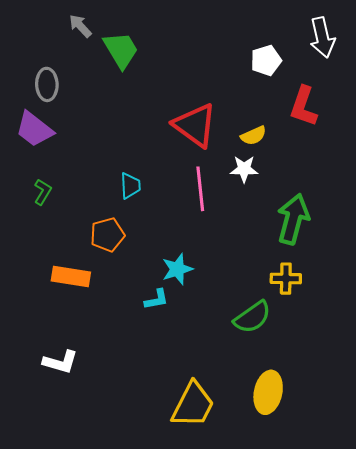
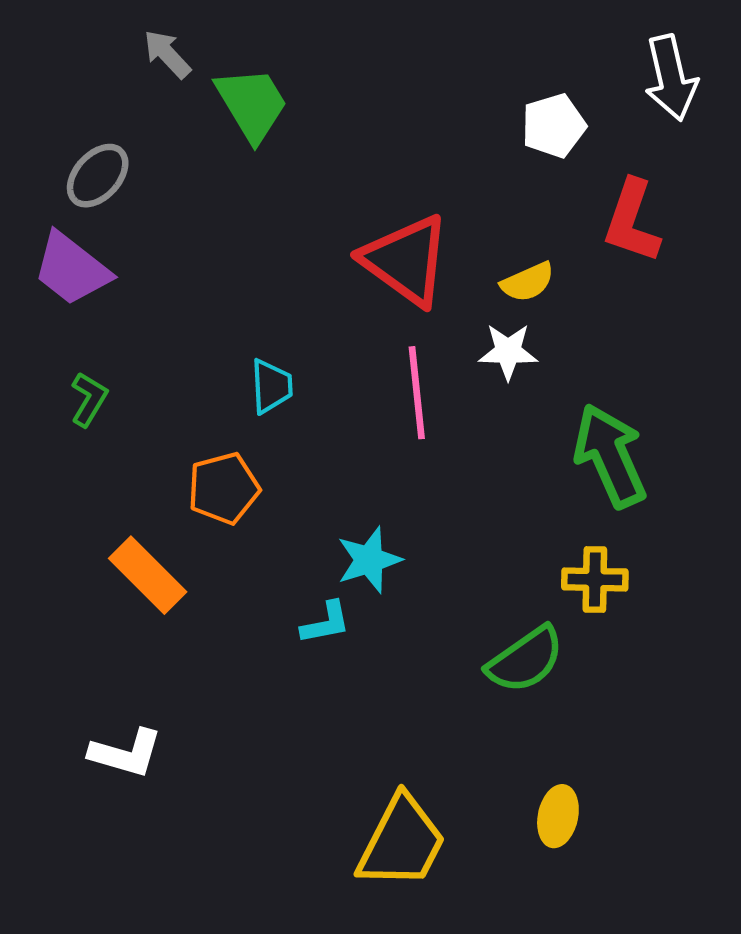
gray ellipse: (47, 84) -> (98, 176), turned 44
green arrow: (293, 219) -> (610, 456), turned -39
orange rectangle: (71, 276) -> (148, 575), turned 36
yellow ellipse: (268, 392) -> (558, 816), size x0.7

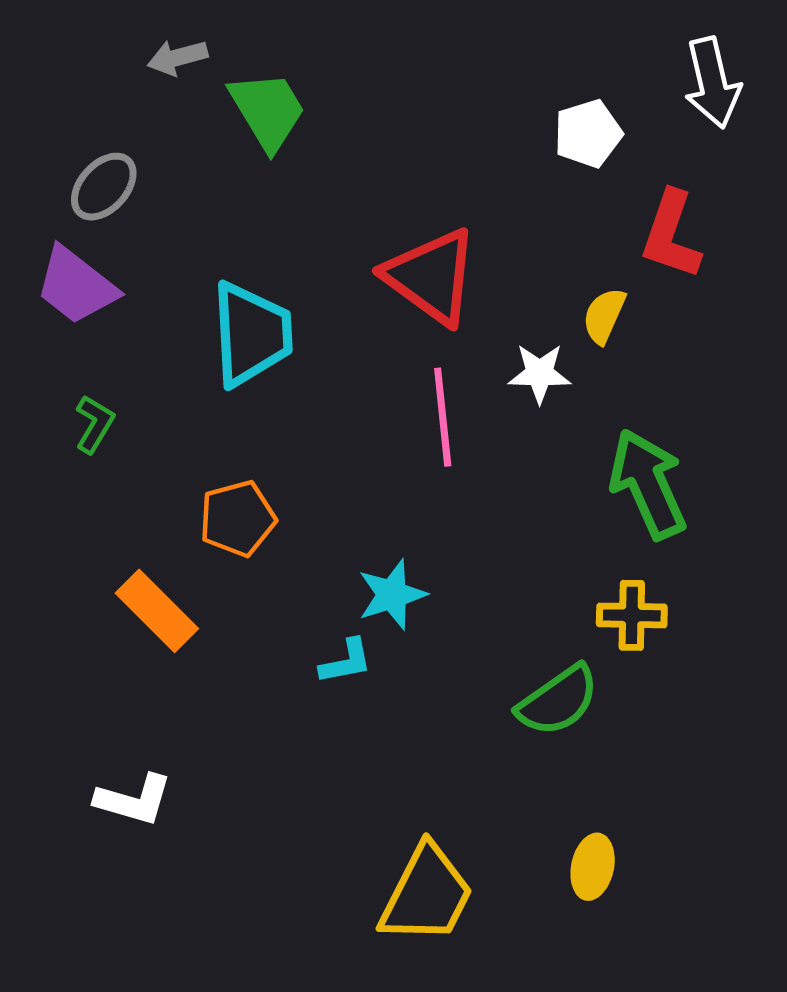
gray arrow: (167, 54) -> (178, 57), turned -62
yellow semicircle: (528, 282) -> (604, 316), moved, turned 138
cyan trapezoid: (271, 386) -> (251, 334), moved, size x1.8

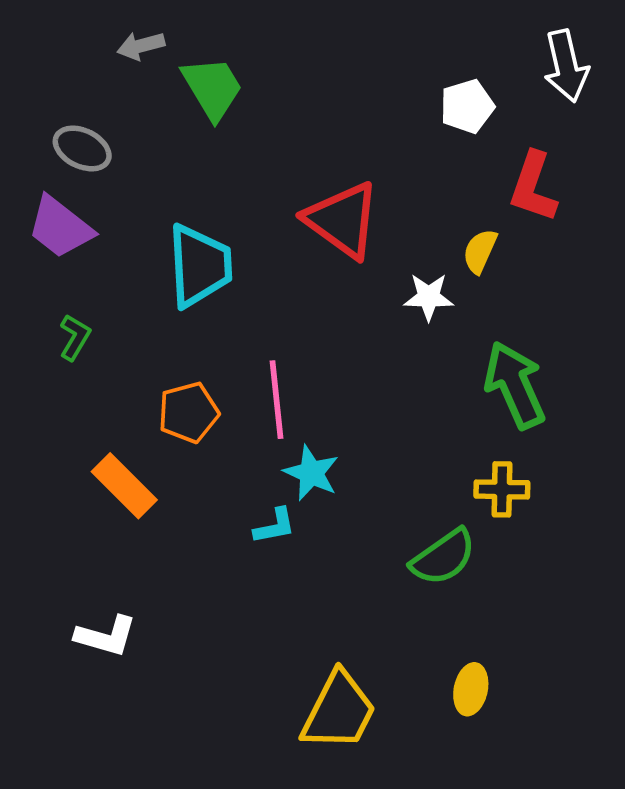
gray ellipse: (104, 187) -> (82, 148), turned 74
pink line: (443, 417) -> (276, 400), moved
cyan star: (392, 595) -> (311, 473), turned -30

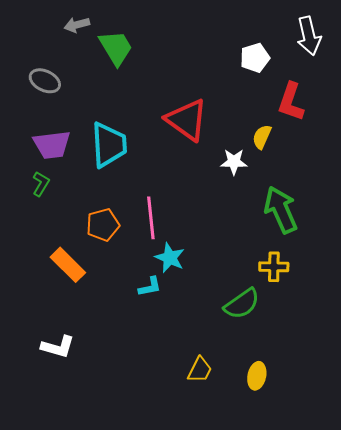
purple trapezoid: (60, 227) -> (52, 145), moved, turned -45
yellow trapezoid: (339, 711) -> (200, 370), moved, size x0.6

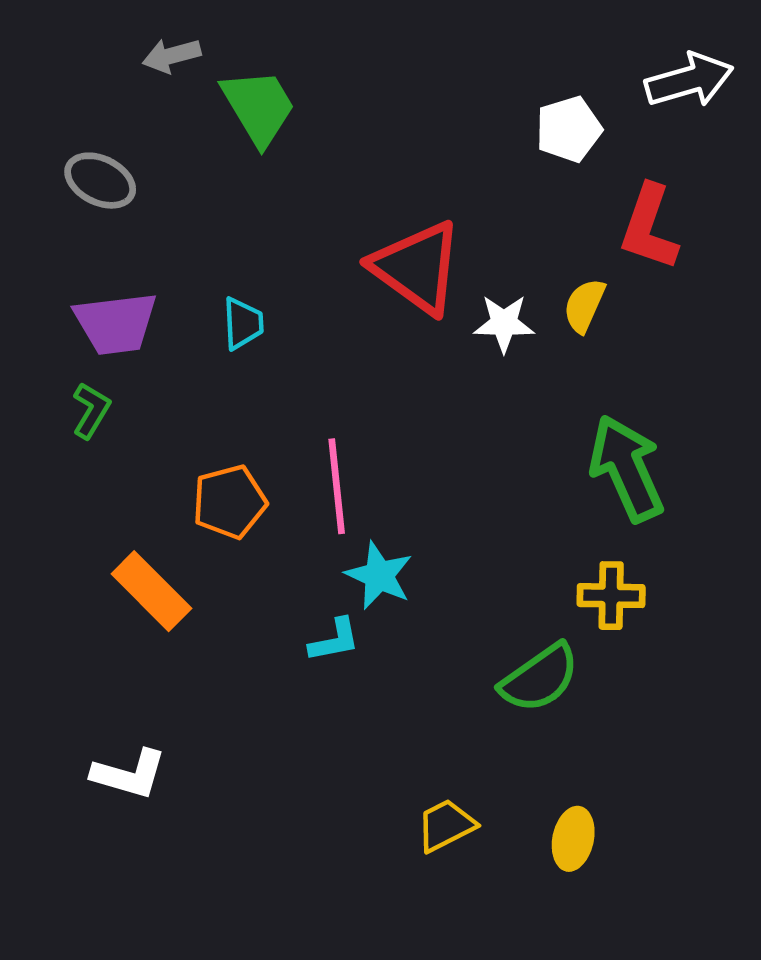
white arrow: (309, 36) -> (689, 80), turned -93
cyan trapezoid: (109, 145) -> (243, 323), size x0.5
white star: (234, 162) -> (504, 323), moved
yellow trapezoid: (200, 370) -> (446, 825), turned -144

